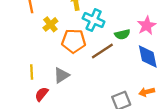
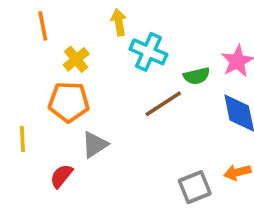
orange pentagon: (74, 41) -> (69, 102), moved
yellow line: (32, 72) -> (22, 139), moved

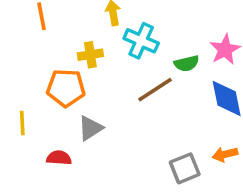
yellow cross: (76, 59) -> (90, 55), moved, turned 30
red semicircle: (61, 176) -> (59, 158), turned 55

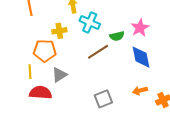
yellow line: (22, 123) -> (30, 72), moved
red semicircle: (59, 158) -> (40, 93), size x1.5
gray square: (185, 168) -> (103, 99), moved

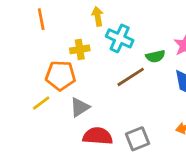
yellow line: (30, 72) -> (41, 103), turned 56
red semicircle: (40, 93) -> (98, 136), moved

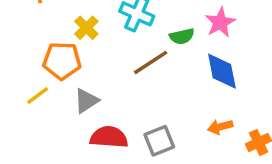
yellow cross: (80, 49) -> (86, 28), turned -36

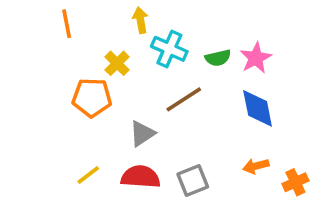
green semicircle: (182, 36) -> (218, 58), moved
yellow line: (38, 95) -> (88, 175), moved
gray triangle: (86, 101) -> (142, 134), moved

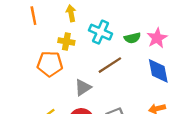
yellow arrow: (140, 20) -> (71, 13), moved
yellow cross: (117, 63) -> (66, 41), turned -35

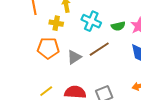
yellow cross: (66, 41) -> (56, 23), moved
gray triangle: (83, 87) -> (74, 57), moved

